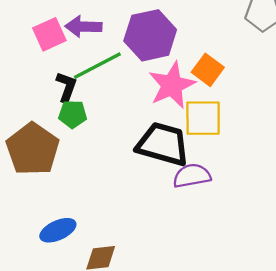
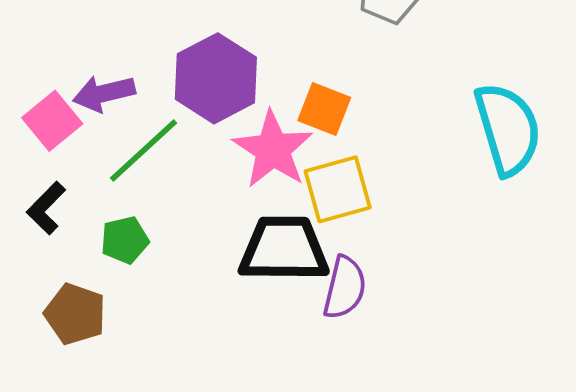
black L-shape: (66, 87) -> (46, 208), moved, turned -140
brown pentagon: (33, 149) -> (75, 314), size x0.7
purple semicircle: (192, 176) -> (345, 288), turned 129

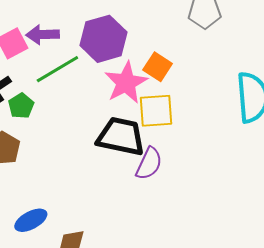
green pentagon: (125, 240) -> (21, 106), moved, turned -30

